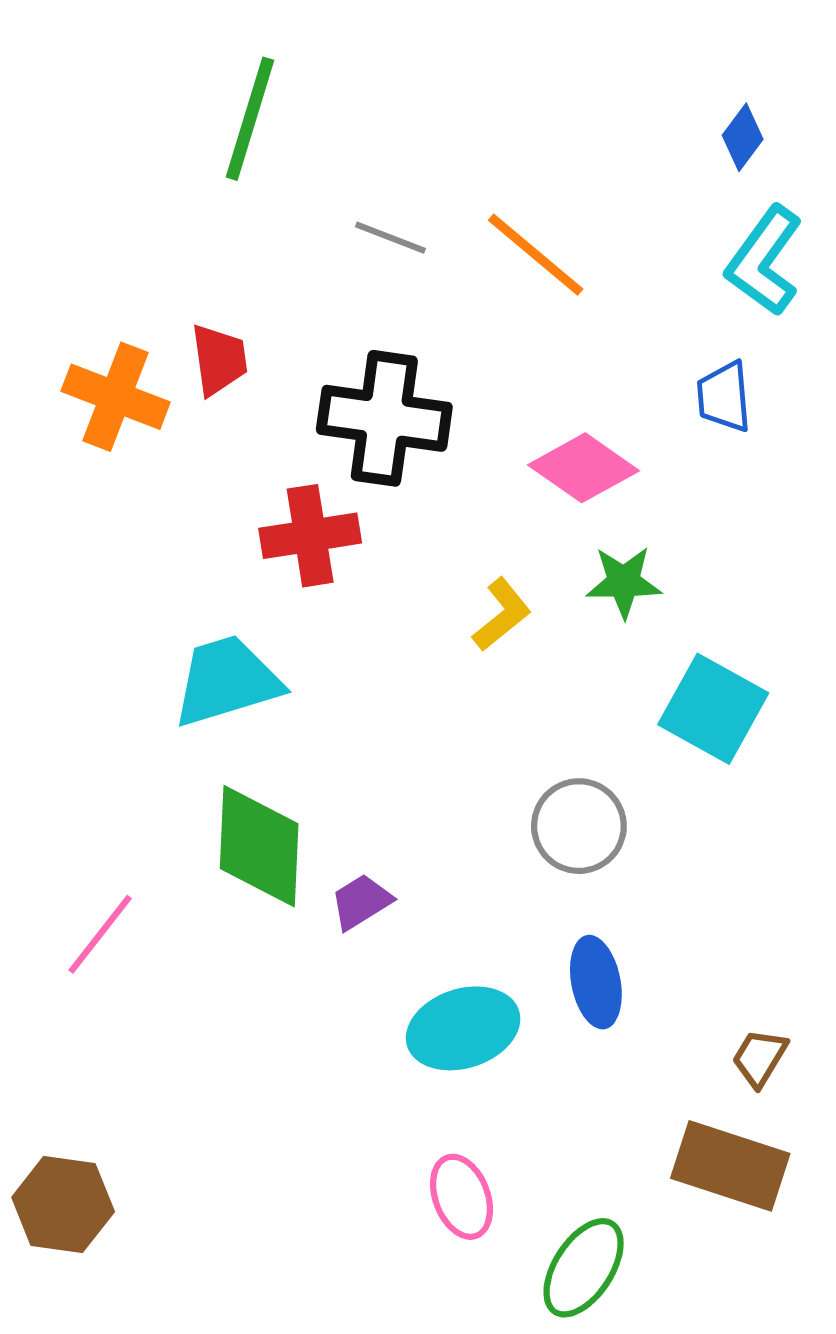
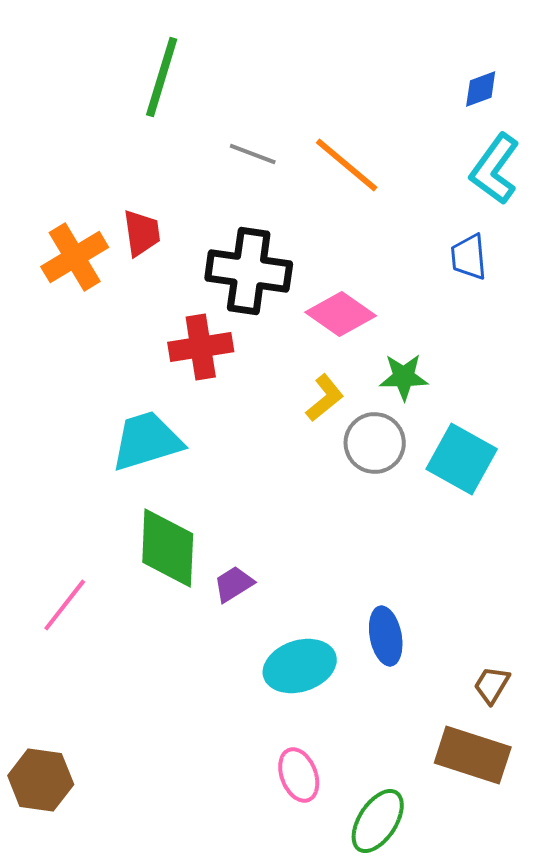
blue diamond: (743, 137) -> (481, 89), turned 33
orange cross: (116, 397) -> (75, 257), turned 38
pink diamond: (584, 468) -> (341, 314), moved
gray circle: (579, 826) -> (375, 443), moved

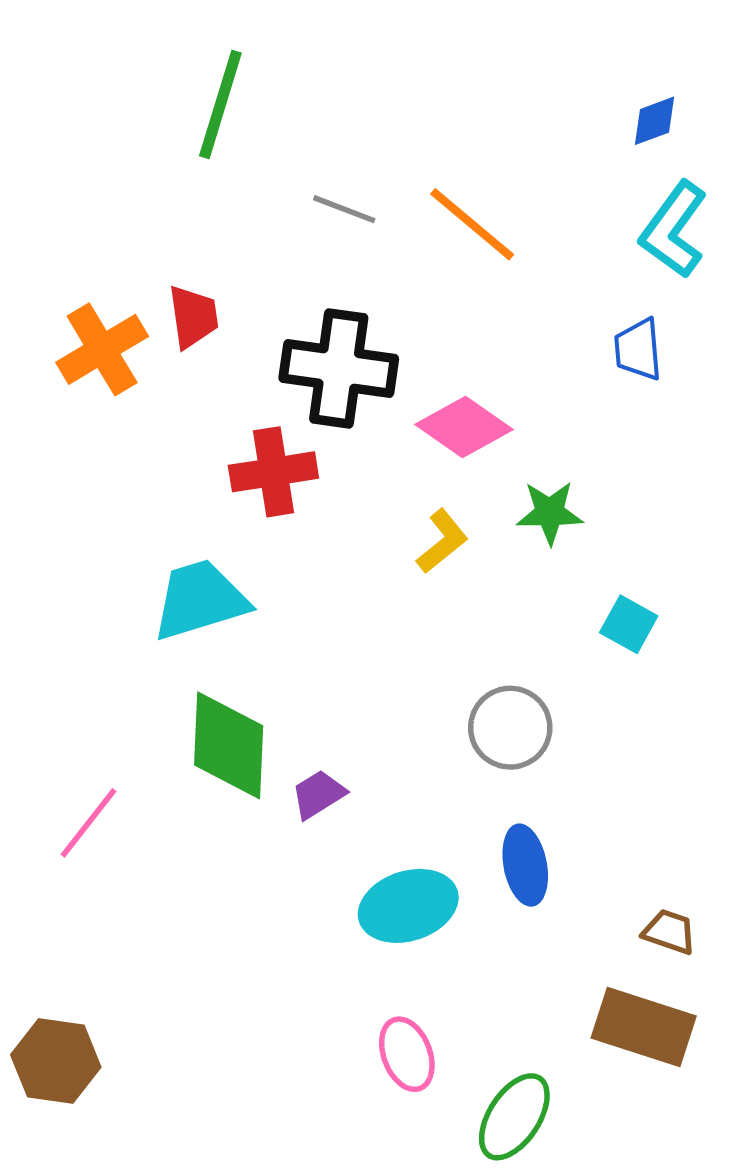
gray circle: (375, 443) -> (510, 728), moved
cyan square: (462, 459) -> (629, 624), size x0.6
brown trapezoid: (492, 685) -> (669, 932), turned 78

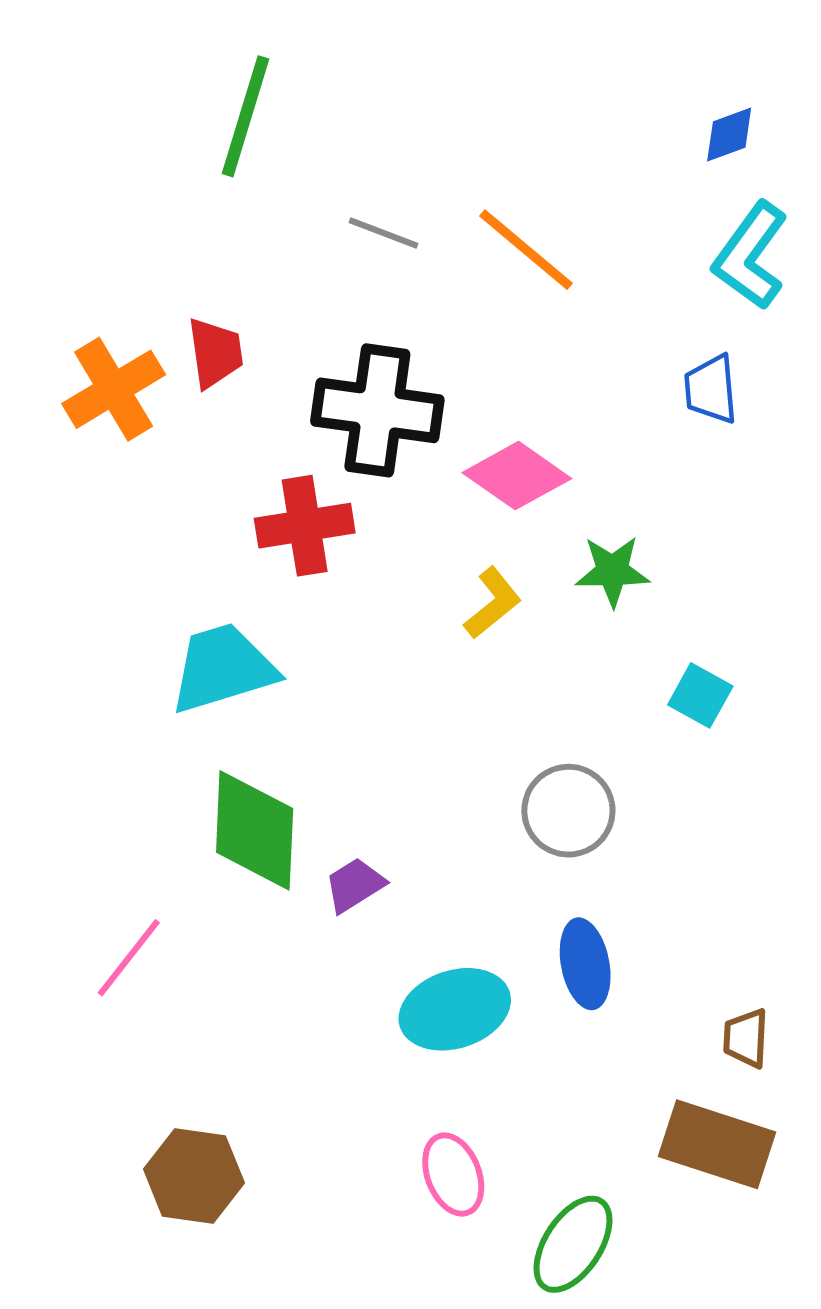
pink line: (88, 823) -> (129, 958), moved
brown trapezoid: (669, 932) -> (746, 1038), turned -106
brown hexagon: (56, 1061) -> (194, 1176), moved

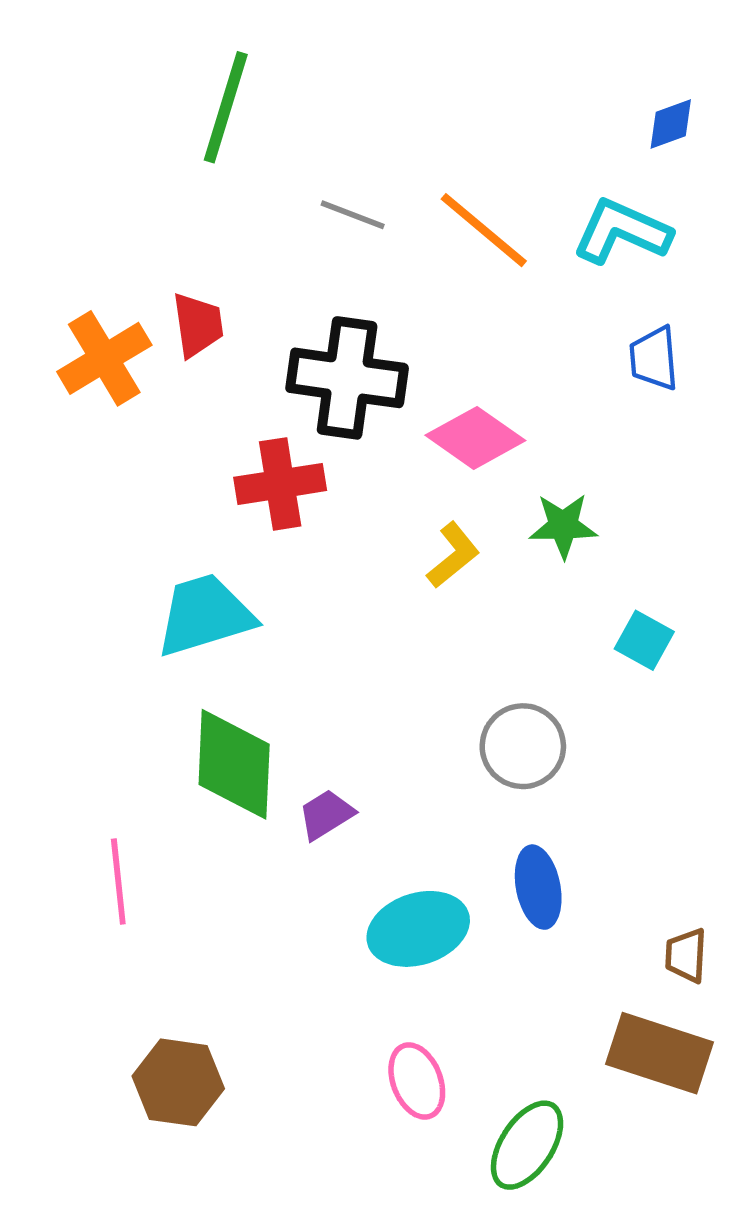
cyan L-shape: (750, 256) -> (622, 231), moved, turned 78
pink line: (129, 958) -> (118, 882), turned -44

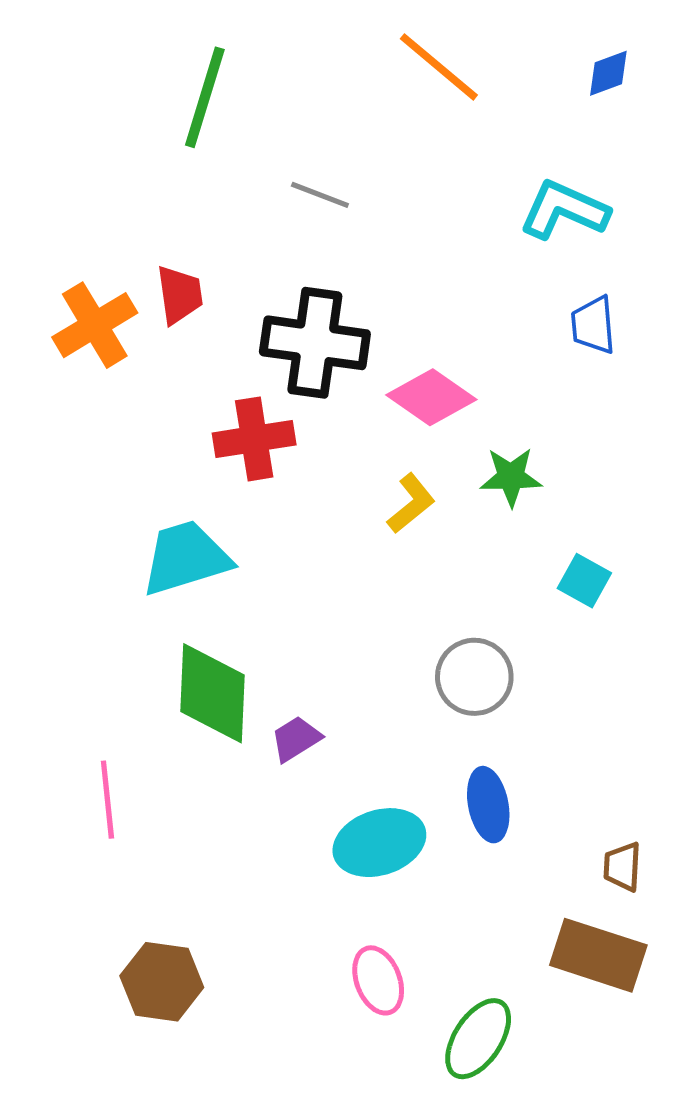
blue diamond: (671, 124) -> (608, 73), moved
orange line: (484, 230) -> (439, 67), moved

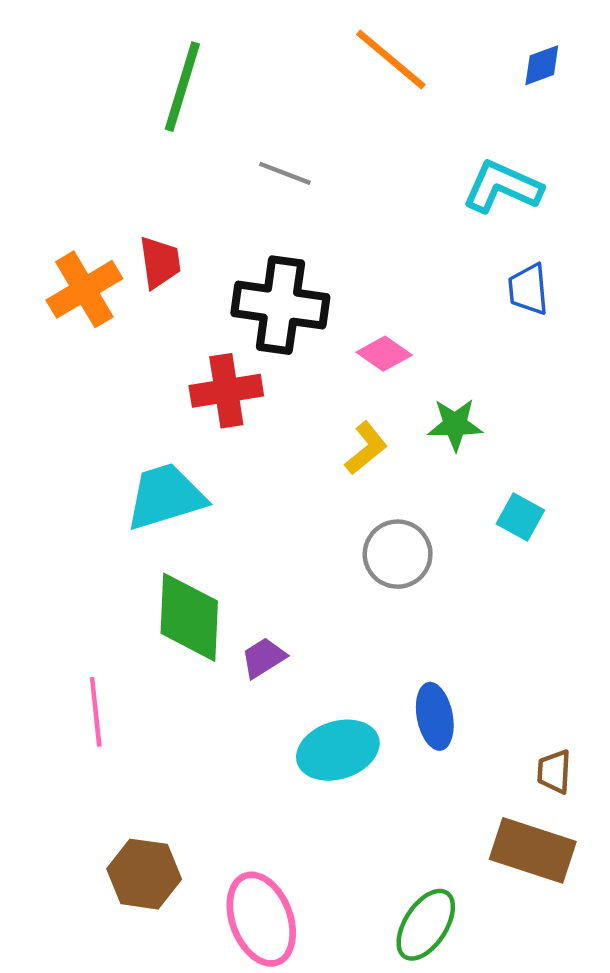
pink diamond: (431, 397) -> (384, 354), size x0.7
gray circle: (474, 677) -> (398, 554), moved
pink ellipse: (378, 980) -> (261, 919), moved, size x1.5

